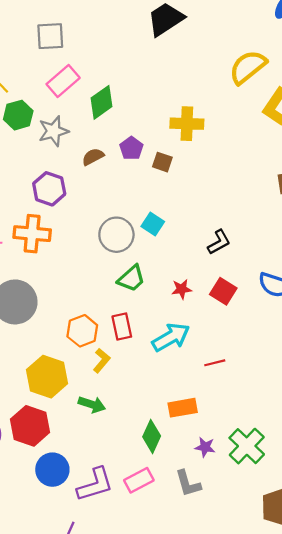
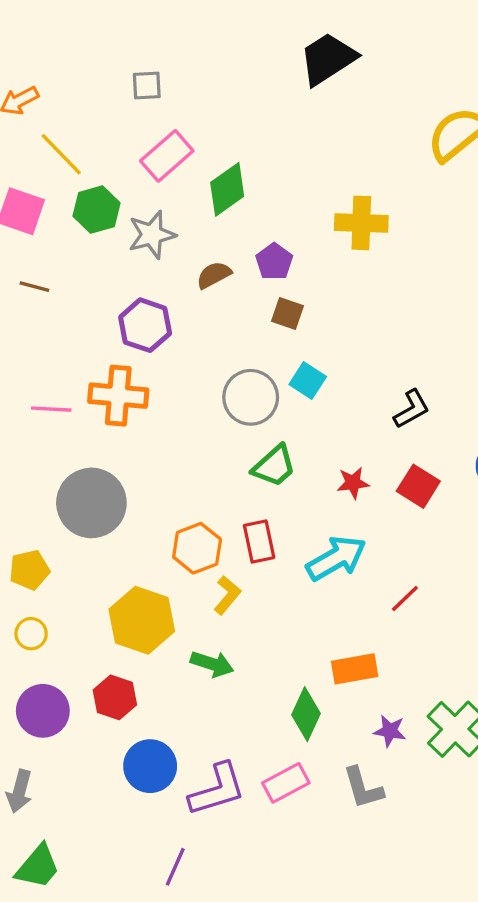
gray square: (50, 36) -> (147, 85), size x0.7
brown square: (162, 162) -> (288, 313), moved
red line: (215, 363) -> (405, 598), turned -30
red hexagon: (30, 426) -> (115, 697), size x0.7

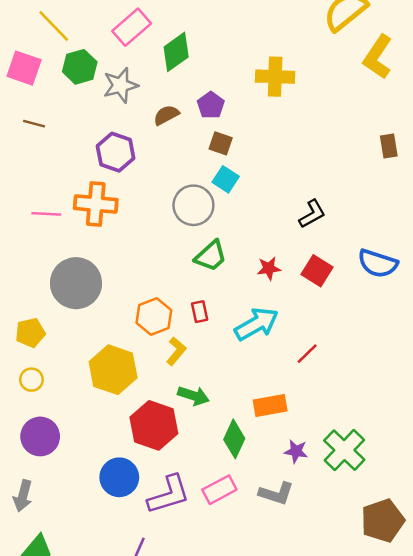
cyan square: (308, 381) -> (226, 179), moved
red rectangle: (259, 541) -> (200, 312), size x0.7
green arrow: (212, 664) -> (193, 396), moved
red hexagon: (115, 697) -> (154, 425), moved, size x1.5
gray L-shape: (363, 788) -> (276, 493), turned -56

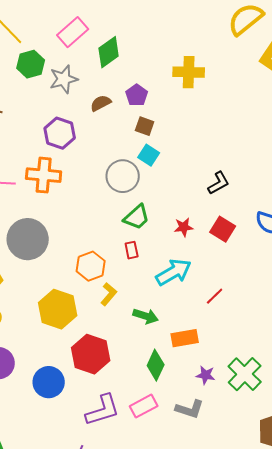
red rectangle: (200, 312) -> (132, 250), moved
green arrow: (193, 396) -> (146, 316), moved
blue circle: (119, 477) -> (49, 382), moved

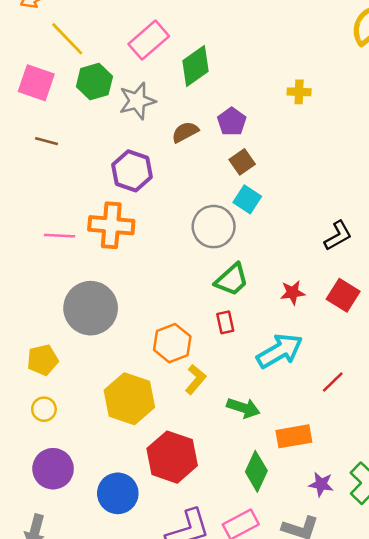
yellow cross: (189, 72) -> (299, 92), size x0.6
brown square: (145, 126) -> (242, 162), turned 36

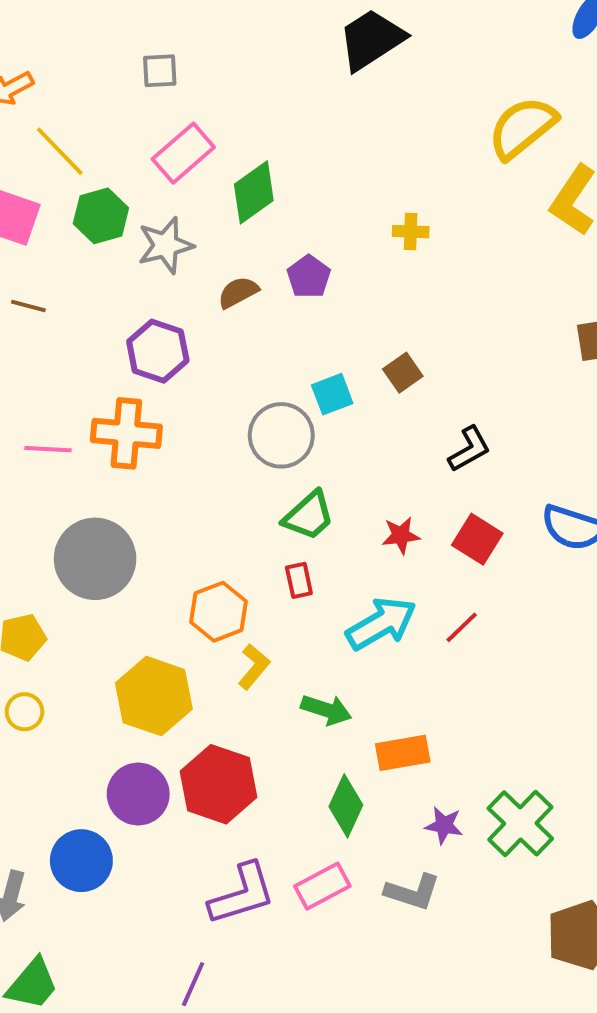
brown square: (242, 162) -> (403, 373), moved
cyan square: (247, 199) -> (332, 394), turned 36
red line: (333, 382) -> (462, 627), moved
purple circle: (53, 469) -> (138, 794), moved
blue circle: (118, 493) -> (81, 861), moved

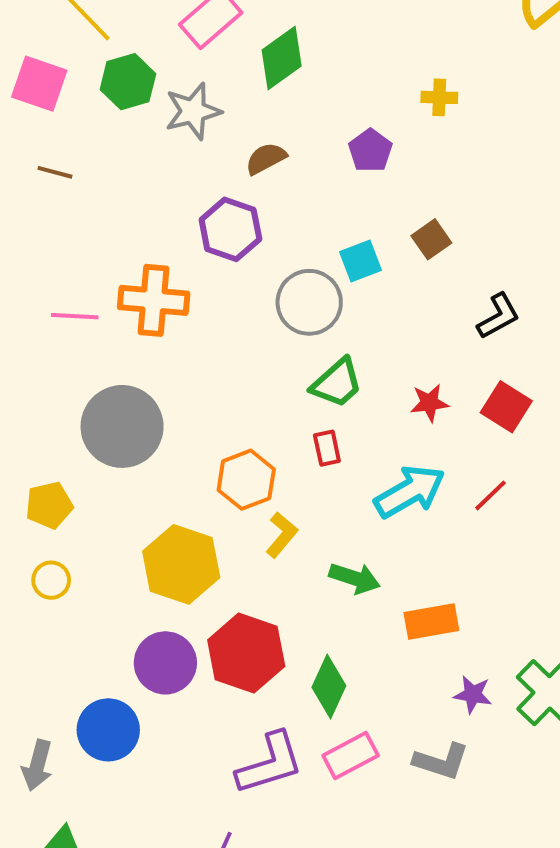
purple pentagon: (309, 277) -> (370, 151), moved
purple hexagon: (158, 351) -> (230, 229), moved
green diamond: (346, 806) -> (329, 687), moved

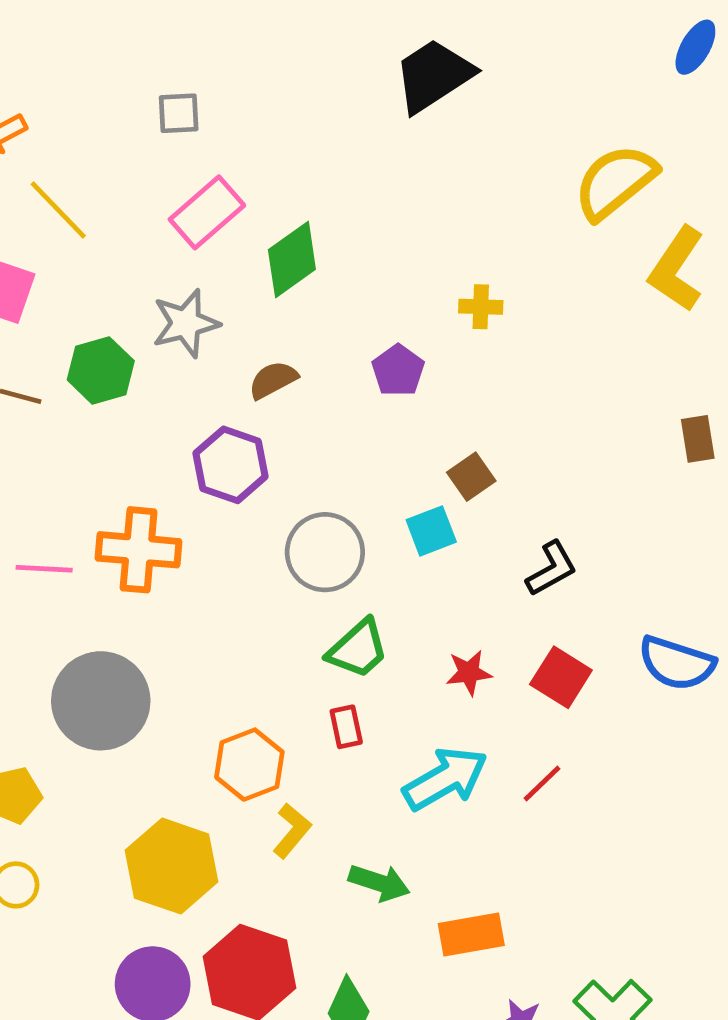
green hexagon: (128, 82) -> (101, 370), moved
cyan square: (360, 261) -> (431, 531), moved

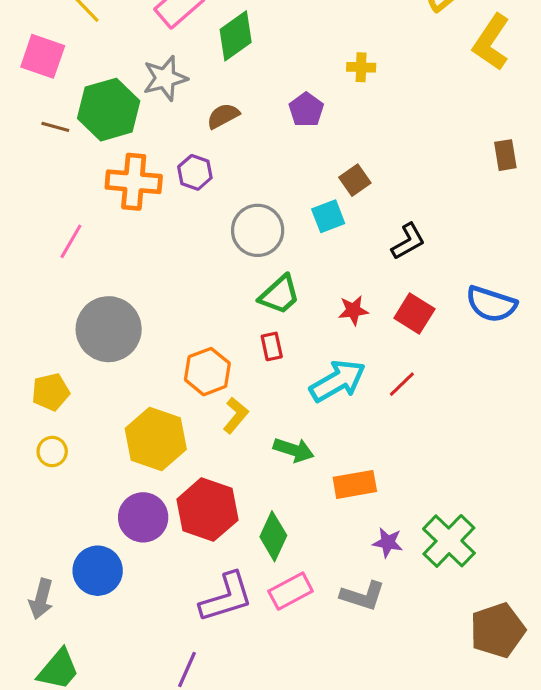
green hexagon: (101, 370) -> (109, 110), size x1.4
purple hexagon: (231, 465) -> (195, 172), size x0.7
orange cross: (139, 550) -> (134, 182), moved
pink line: (44, 569) -> (71, 241), turned -63

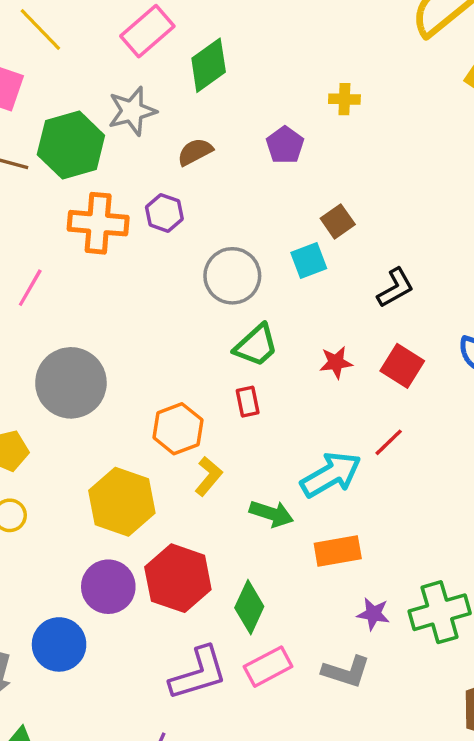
cyan arrow: (338, 381) -> (331, 475), moved
green cross: (449, 541) -> (440, 612), turned 30

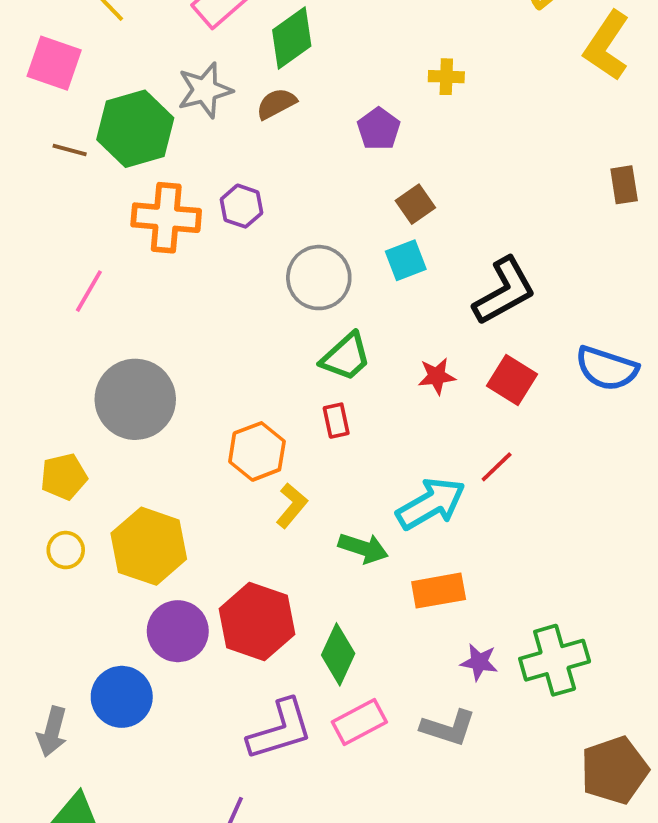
brown semicircle: (195, 152) -> (276, 104), moved
brown square: (338, 221) -> (415, 204), moved
black L-shape: (395, 288) -> (504, 291), size x1.5
yellow hexagon: (122, 502) -> (149, 546), moved

